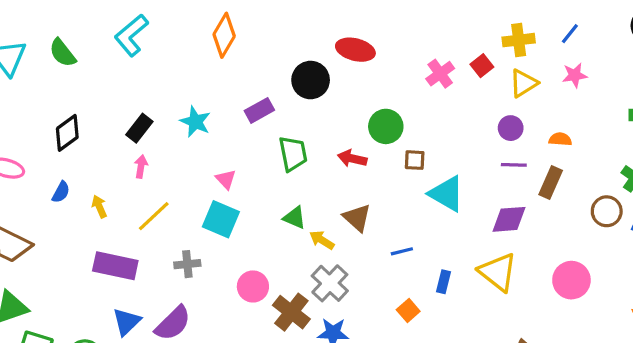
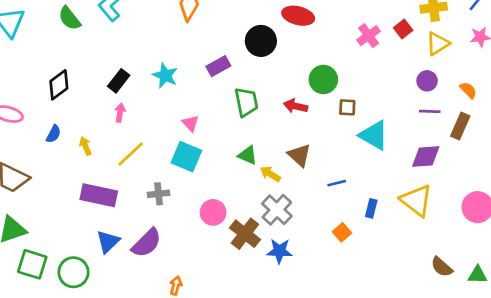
green semicircle: (63, 53) -> (69, 18), moved
orange semicircle: (560, 139) -> (468, 90), turned 42

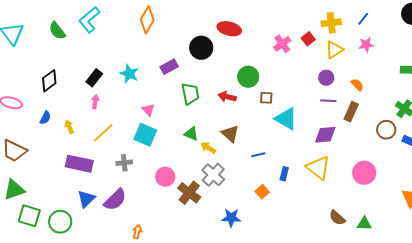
blue star: (280, 251) -> (231, 218), moved

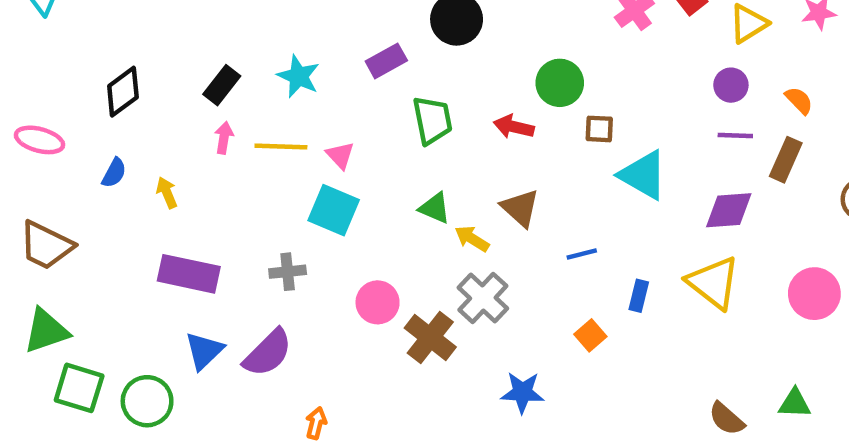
yellow line: (103, 133) -> (281, 147), moved, turned 45
brown semicircle: (337, 218) -> (727, 419), moved
green triangle: (364, 224) -> (795, 403), moved

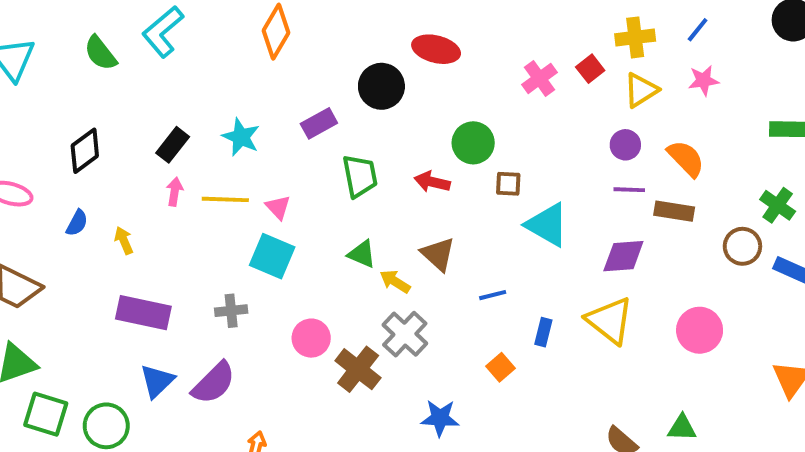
orange semicircle: (799, 100) -> (686, 158), size x1.5
brown rectangle: (786, 160) -> (674, 211), turned 75

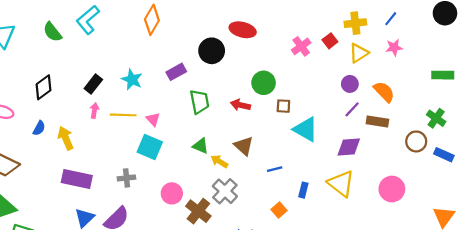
purple line: (629, 190) -> (352, 109), turned -49
yellow arrow: (124, 240) -> (66, 138), size x1.5

